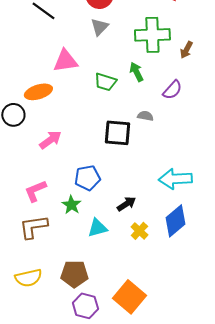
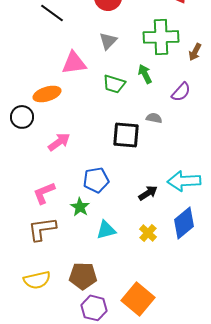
gray triangle: (99, 27) -> (108, 41), moved
black arrow: (126, 204) -> (148, 193), moved

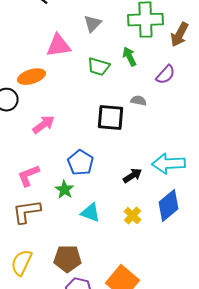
brown arrow: (195, 52) -> (179, 35), size x1.4
blue pentagon: (96, 180) -> (80, 163), turned -30
cyan triangle: (106, 230) -> (90, 213), turned 35
yellow semicircle: (37, 280) -> (21, 263), turned 128

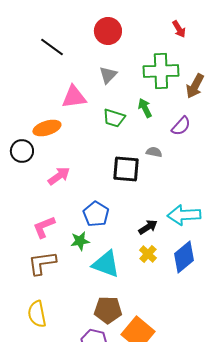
green star: (64, 190) -> (80, 241), turned 30
cyan triangle: (90, 213) -> (106, 264), size x1.4
yellow cross: (132, 216) -> (148, 254), moved
brown pentagon: (67, 259) -> (108, 310), moved
yellow semicircle: (21, 263) -> (37, 314), turned -36

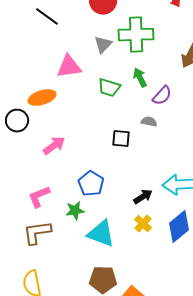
green cross: (161, 71) -> (136, 35), moved
purple semicircle: (181, 126) -> (162, 96), moved
black square: (126, 169) -> (121, 139), size x0.7

